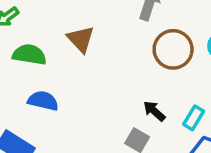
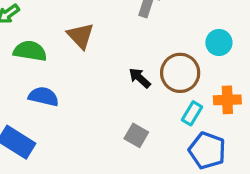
brown circle: (173, 49) -> (180, 73), moved
black arrow: (154, 111) -> (140, 78), moved

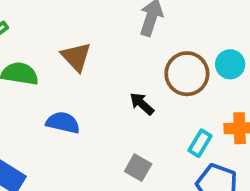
brown circle: (180, 73) -> (187, 74), moved
blue semicircle: (44, 96) -> (63, 123), moved

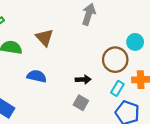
brown circle: (187, 74) -> (115, 60), moved
black arrow: (142, 104) -> (83, 80), moved, turned 136

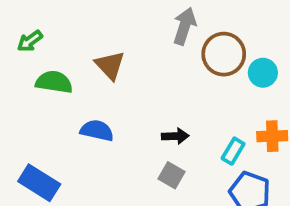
brown circle: (115, 60) -> (224, 54), moved

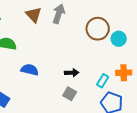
gray arrow: (185, 26) -> (59, 14), moved
brown triangle: (110, 65) -> (34, 15), moved

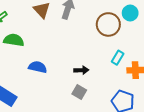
cyan circle: (119, 39) -> (130, 13), moved
cyan rectangle: (103, 81) -> (118, 58), moved

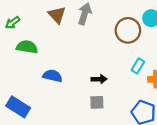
gray square: (79, 92) -> (97, 102), turned -32

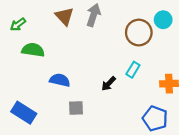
cyan rectangle: (138, 66) -> (133, 70), moved
black arrow: (99, 79) -> (109, 84), turned 136
gray square: (97, 102) -> (76, 108), moved

